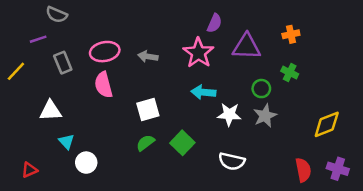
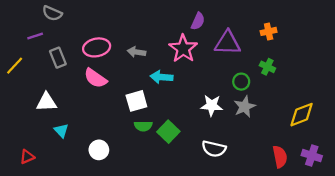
pink semicircle: (103, 85) -> (95, 78), turned -40
cyan arrow: (203, 92) -> (161, 77), moved
green semicircle: (145, 143) -> (143, 126), moved, turned -144
white circle: (86, 163) -> (99, 150), moved

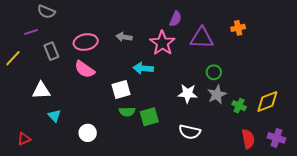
gray arrow: (136, 52) -> (124, 37), moved
green cross: (267, 67) -> (239, 106), moved
green square: (168, 132) -> (149, 117), turned 30

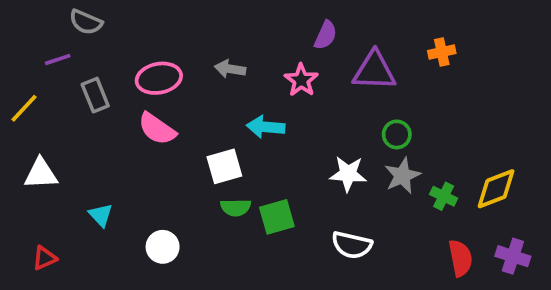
pink star: (162, 43) -> (301, 80), size x0.7
white triangle: (41, 90) -> (41, 174), moved

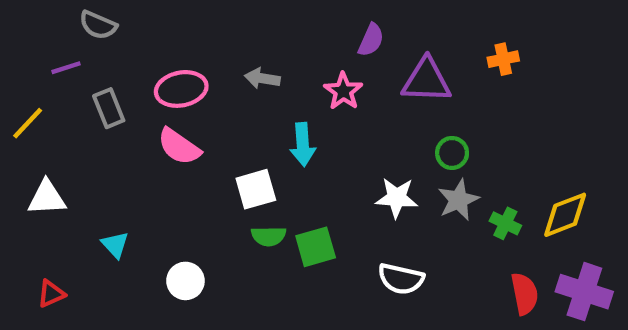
cyan arrow: (266, 127) -> (303, 144), turned -99
purple cross: (513, 256) -> (584, 292), size x1.4

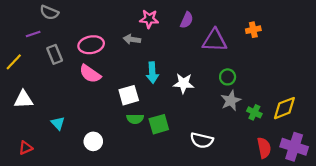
pink star: (343, 91) -> (149, 19), moved, turned -30
white star: (397, 198) -> (183, 83), moved

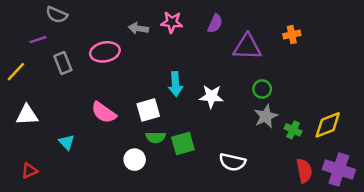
gray arrow: (132, 39) -> (138, 28), moved
pink semicircle: (90, 74) -> (104, 113), moved
white circle: (93, 141) -> (135, 160), moved

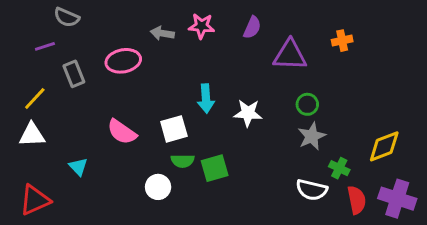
yellow line: (16, 72) -> (35, 99), moved
green cross: (293, 130) -> (339, 168), moved
white semicircle: (232, 162) -> (312, 190), moved
red triangle: (29, 171) -> (35, 200), size x1.6

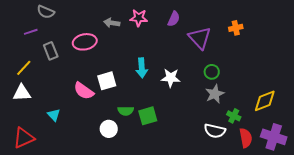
purple triangle: (290, 55) -> (200, 38), turned 45
white square: (174, 129) -> (107, 81), moved

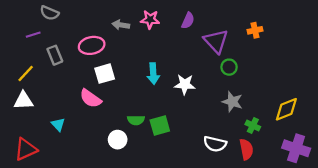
green circle: (212, 72) -> (229, 67), moved
white square: (107, 81) -> (105, 74), moved
gray star: (215, 94) -> (232, 102), turned -30
white semicircle: (215, 131) -> (215, 144), moved
red semicircle: (246, 138) -> (246, 149), moved

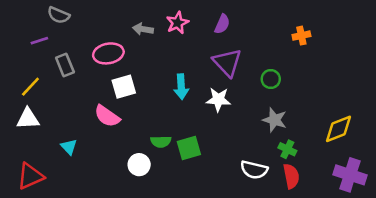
pink star: (150, 19) -> (177, 23), turned -30
purple triangle: (216, 41) -> (227, 62), moved
green cross: (253, 126) -> (287, 149), moved

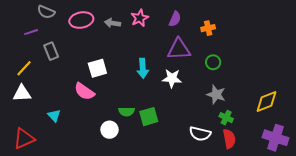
orange cross: (301, 36) -> (208, 28), moved
pink ellipse: (108, 53) -> (81, 20), moved
purple triangle: (227, 62) -> (179, 49), turned -50

